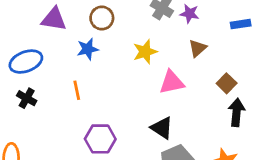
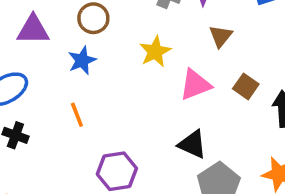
brown square: (227, 83) -> (246, 86), moved

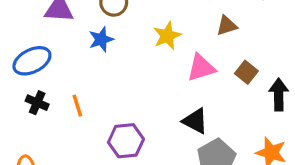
brown triangle: (221, 36) -> (227, 26), turned 30
orange line: (77, 115) -> (77, 106), moved

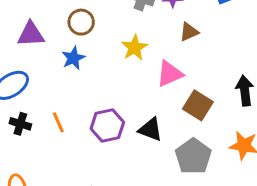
brown square: (246, 72) -> (198, 105), moved, size x1.4
black triangle: (195, 121) -> (150, 129), moved
purple hexagon: (126, 141) -> (107, 125), moved

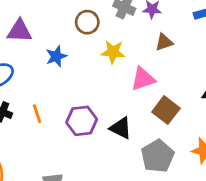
brown circle: (81, 22) -> (87, 22), moved
yellow star: (134, 48) -> (113, 52), turned 30

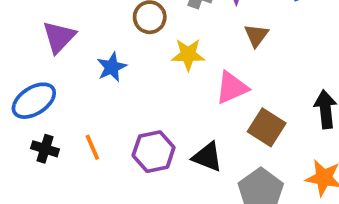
purple triangle: (19, 31) -> (59, 37), turned -44
brown triangle: (164, 42) -> (256, 35), turned -30

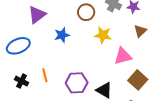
black cross: (45, 149) -> (22, 81), moved

